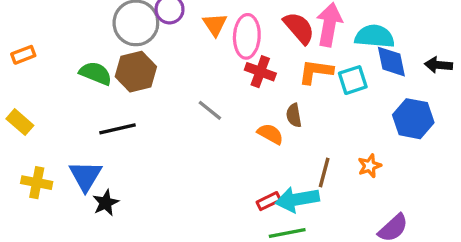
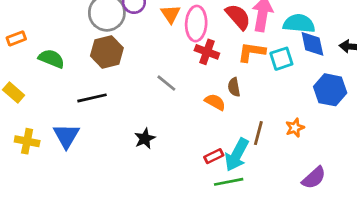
green semicircle: (96, 73) -> (51, 59), moved
cyan arrow: (297, 199) -> (237, 155), turned -52
black star: (106, 203) -> (145, 139), moved

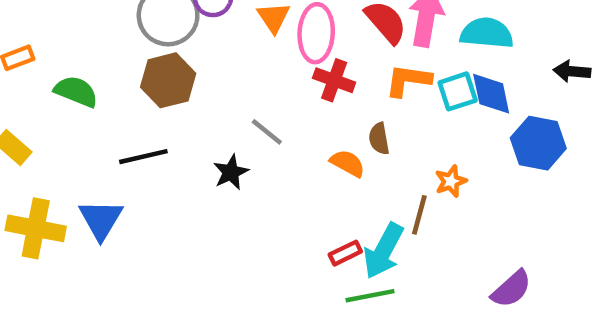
blue diamond: (312, 44) -> (491, 94), moved
orange star: (295, 128) -> (451, 181), moved
black star: (145, 139) -> (231, 172), moved
yellow cross: (27, 141) -> (36, 228), size x1.4

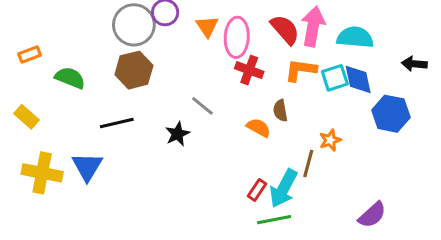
red rectangle: (345, 253) -> (257, 190), turned -30

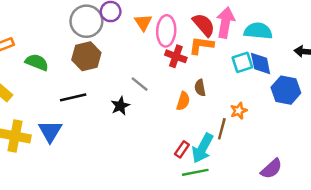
orange L-shape: (301, 70) -> (201, 45), moved
orange semicircle: (259, 128) -> (183, 101), turned 78

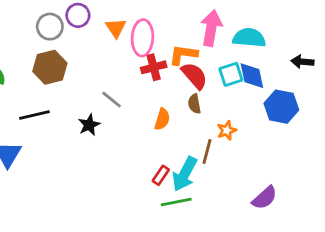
gray circle: (86, 21) -> (50, 27), size x0.7
red semicircle: (204, 25) -> (194, 76), moved
red cross: (176, 56) -> (154, 67), turned -35
brown semicircle: (200, 88) -> (194, 104), moved

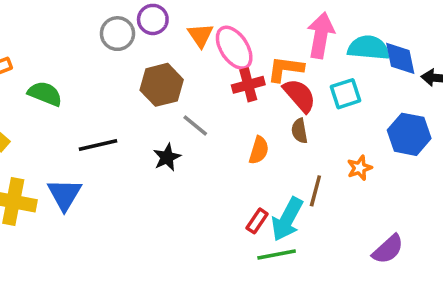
pink ellipse: (142, 38) -> (234, 48), turned -36
brown hexagon: (50, 67) -> (162, 85), moved
blue diamond: (252, 76) -> (400, 58), moved
orange star: (227, 130) -> (360, 168), moved

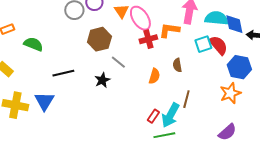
red semicircle: (300, 95) -> (218, 45), moved
orange star: (360, 168) -> (230, 93), moved, size x1.5

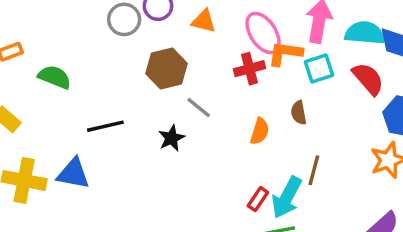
orange triangle: (121, 11) -> (204, 21), turned -42
pink ellipse: (140, 18) -> (263, 33), moved
cyan square: (203, 44) -> (319, 69), moved
blue triangle: (44, 101) -> (73, 174), turned -50

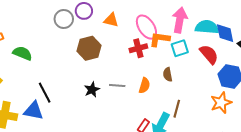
gray line: (199, 108) -> (117, 86), moved, turned -35
black line: (105, 126) -> (45, 93), moved, turned 75

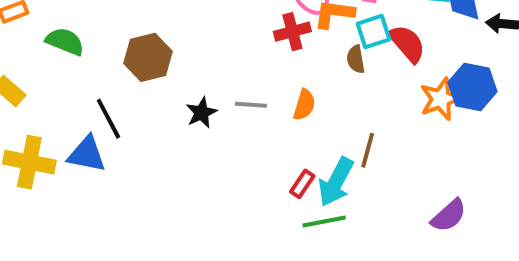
brown hexagon: (89, 48) -> (148, 57), moved
red semicircle: (209, 54) -> (407, 43), moved
brown semicircle: (168, 74) -> (356, 59), moved
orange star: (221, 103) -> (441, 99), moved

